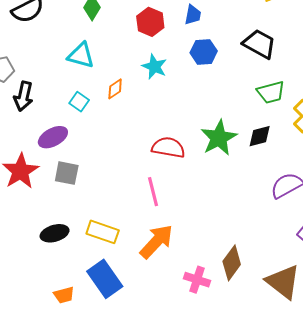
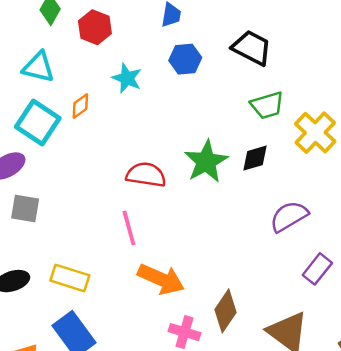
red hexagon: (150, 22) -> (95, 27), moved
cyan square: (79, 102) -> (38, 122), size x1.8
orange arrow: (156, 242) -> (161, 279), moved, turned 72

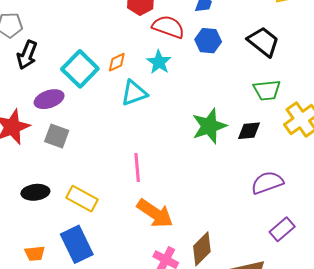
cyan triangle: (39, 67) -> (134, 93), moved, turned -44
cyan star: (127, 78) -> (159, 62), moved
red semicircle: (146, 175) -> (168, 27), moved

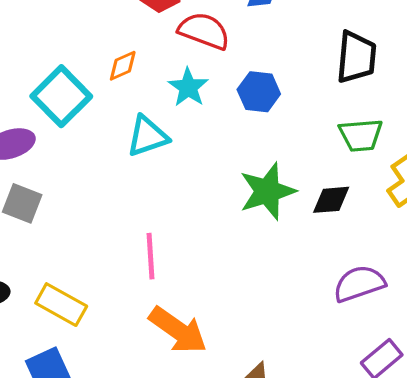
blue hexagon: (208, 41) -> (259, 92), moved
black trapezoid: (263, 42) -> (356, 57), turned 56
orange diamond: (117, 62) -> (123, 66), moved

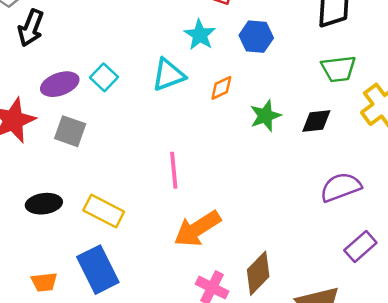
orange diamond: (123, 66) -> (221, 88), moved
cyan square: (61, 96) -> (104, 77), moved, size x0.6
green star: (267, 191) -> (265, 116), size x0.7
orange arrow: (178, 330) -> (197, 229), turned 114

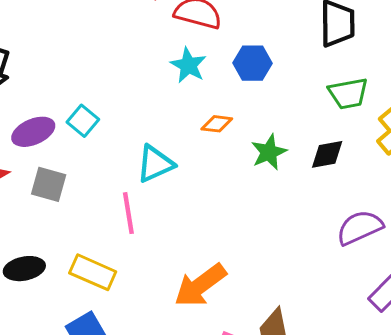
cyan triangle: (168, 75) -> (155, 164), moved
orange diamond: (221, 88) -> (217, 124), turned 36
pink line: (174, 170) -> (128, 213), moved

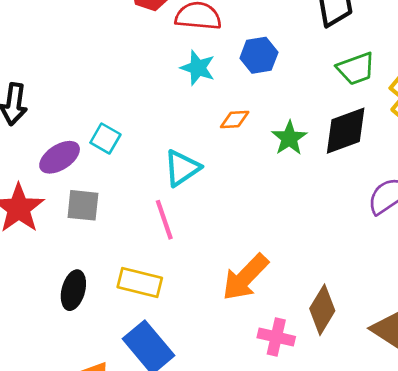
black diamond: (327, 154) -> (346, 131), size x1.5
black ellipse: (24, 269) -> (73, 290), turned -54

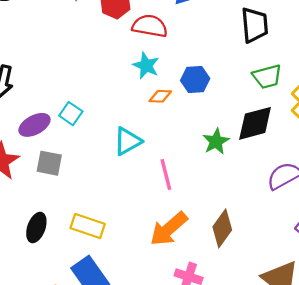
blue hexagon: (259, 55) -> (195, 80), moved
orange diamond: (235, 119) -> (160, 96), moved
green star: (289, 138) -> (216, 141), moved
pink line: (164, 220) -> (166, 175), moved
brown diamond: (322, 310) -> (222, 228), moved

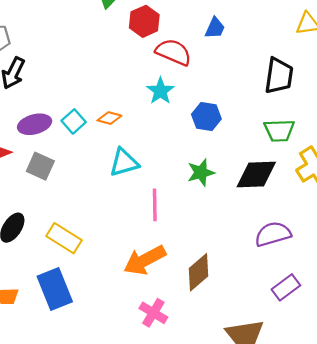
orange diamond: (160, 96) -> (109, 118), moved
green star: (216, 141) -> (201, 173), moved

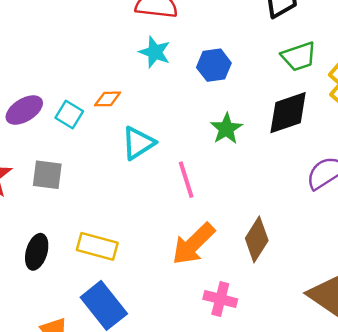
purple ellipse: (35, 124) -> (24, 110), moved

